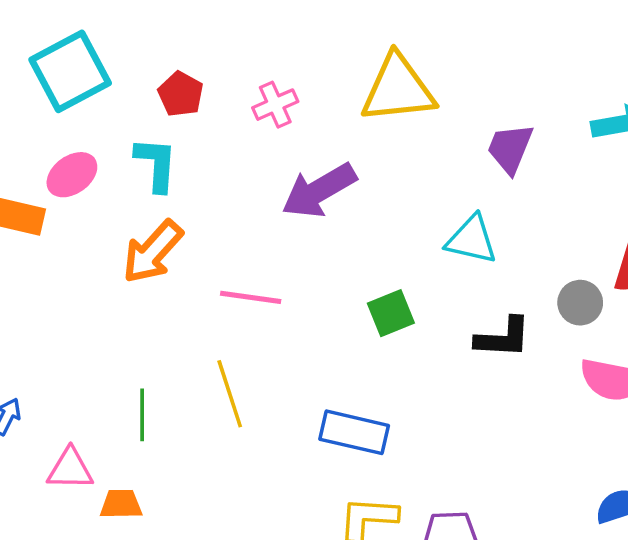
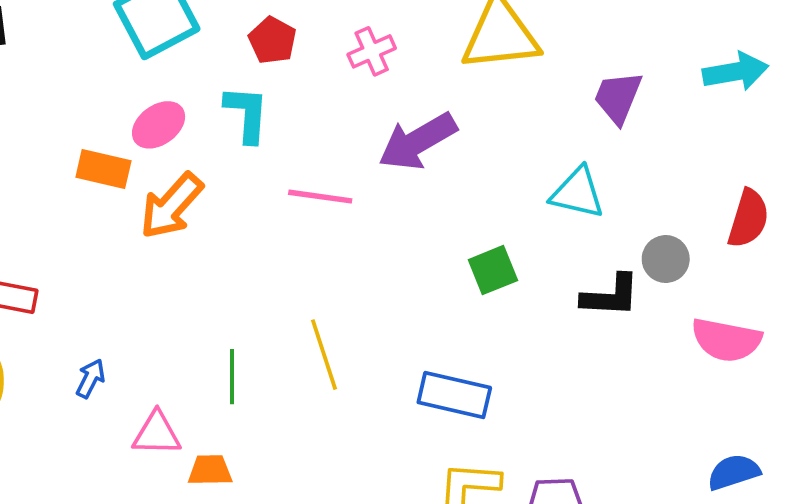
orange arrow: (153, 252) -> (171, 206), moved
pink line: (251, 297) -> (320, 197), moved
gray circle: (580, 303) -> (666, 259), moved

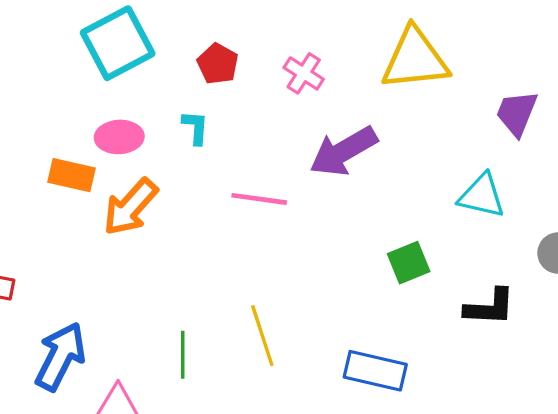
pink cross: (372, 51) -> (304, 73), turned -33
cyan L-shape: (247, 114) -> (196, 127), size x0.7
pink ellipse: (159, 125) -> (119, 137), turned 33
black L-shape: (611, 296) -> (490, 307), moved
blue arrow: (91, 378) -> (60, 356), size x2.0

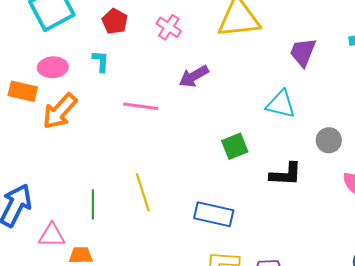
purple arrow: (343, 151) -> (194, 76), size x0.7

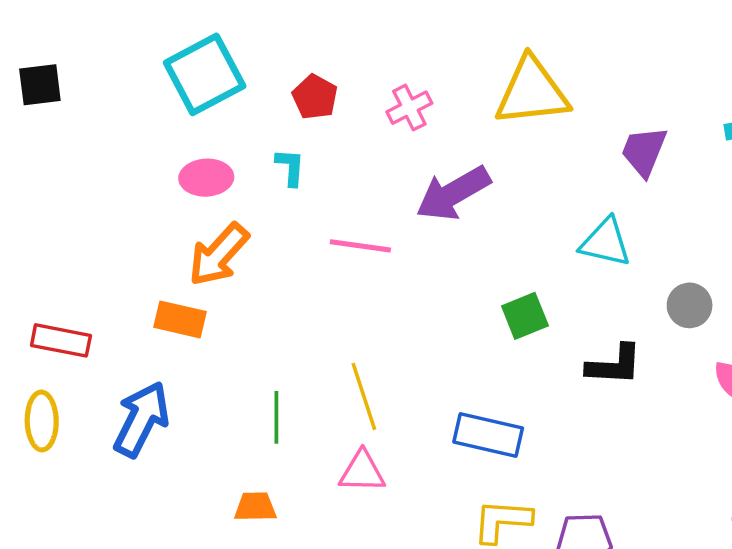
pink cross: (169, 27) -> (409, 108), turned 30
purple arrow: (194, 76) -> (453, 193), size x1.4
orange rectangle: (23, 91) -> (180, 319), moved
pink triangle: (52, 235) -> (362, 472), moved

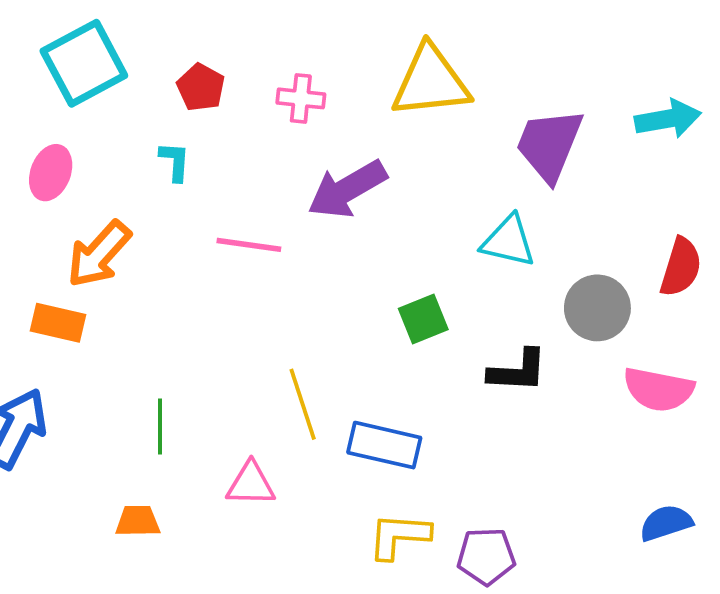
pink cross: (409, 108) -> (301, 98), turned 33
purple trapezoid: (644, 151) -> (549, 145), size x1.4
pink ellipse: (206, 178) -> (51, 173), moved, turned -66
gray circle: (690, 305) -> (597, 308), size x1.4
yellow line: (364, 396) -> (303, 404), moved

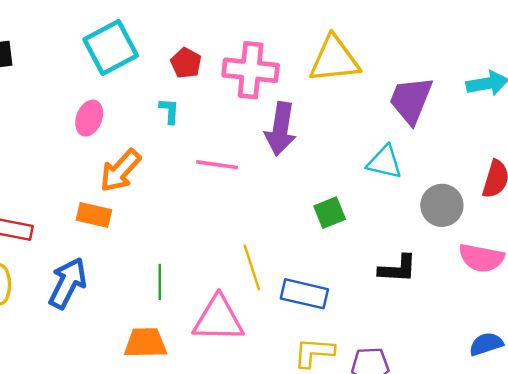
pink cross: (301, 98) -> (251, 70), size x1.8
purple arrow: (347, 189) -> (280, 129), turned -51
black L-shape: (518, 371) -> (398, 269), moved
pink triangle: (251, 484) -> (218, 319), size x1.6
orange trapezoid: (138, 521) -> (145, 343), size x1.5

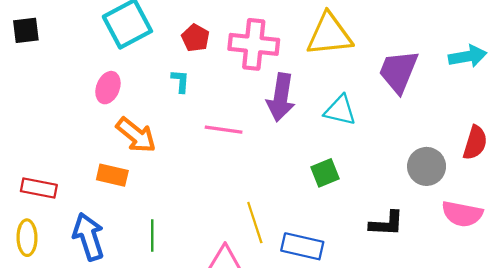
cyan triangle: (385, 162) -> (340, 110), moved
orange arrow: (120, 171) -> (136, 135), turned -93
green line: (160, 282) -> (152, 236), moved
blue arrow: (68, 283) -> (89, 237), turned -45

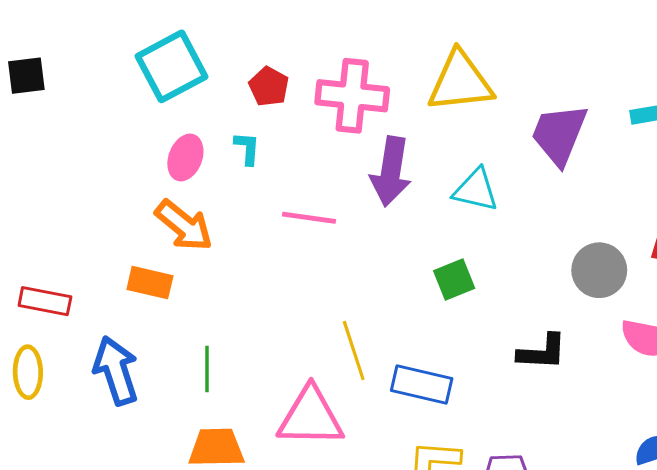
pink ellipse: (108, 88) -> (185, 158), moved

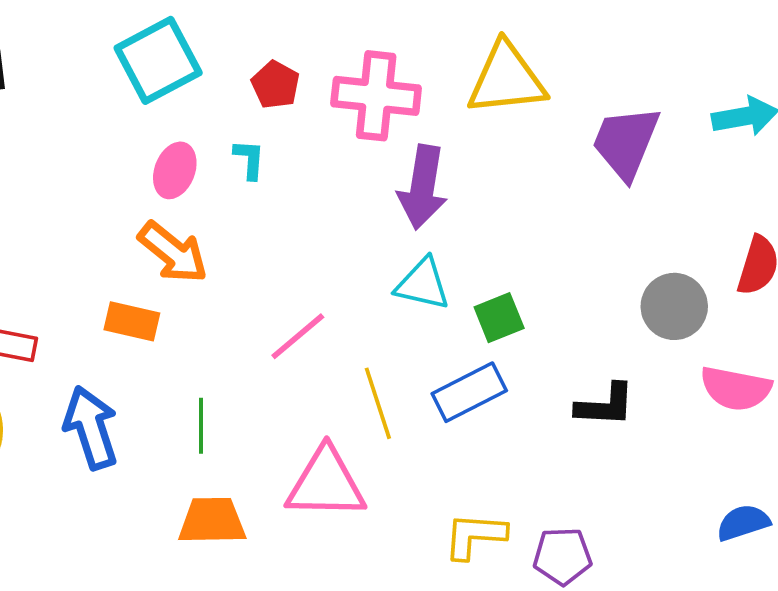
cyan triangle: (476, 190) -> (423, 284), moved
pink line: (309, 218) -> (298, 336), moved, turned -48
blue rectangle: (422, 384) -> (469, 392), moved, turned -40

